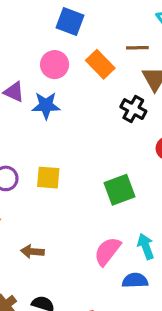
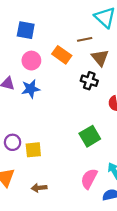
blue square: (70, 22) -> (26, 30), moved
yellow square: (48, 178) -> (33, 150), moved

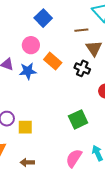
blue square: (26, 30) -> (43, 18), moved, turned 30
orange rectangle: (62, 55) -> (53, 61), moved

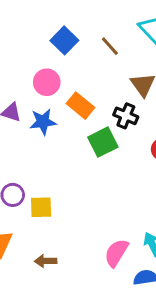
brown line: (81, 30) -> (110, 46), moved, turned 56
green square: (78, 119) -> (103, 142), moved

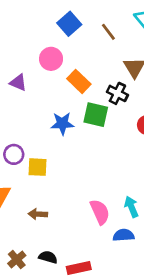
blue star: (43, 122) -> (62, 123), moved
green square: (103, 142) -> (96, 115), turned 35
pink semicircle: (116, 253) -> (100, 212), turned 120

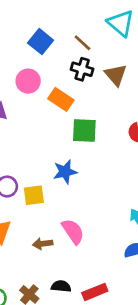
black cross: (117, 93) -> (82, 69), moved
blue star: (62, 123) -> (65, 172), moved
pink semicircle: (100, 212) -> (73, 231), moved

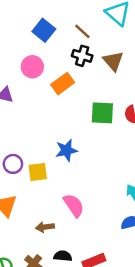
orange rectangle: (61, 99) -> (63, 84), turned -70
green square: (84, 131) -> (102, 113), moved
brown arrow: (43, 244) -> (45, 227), moved

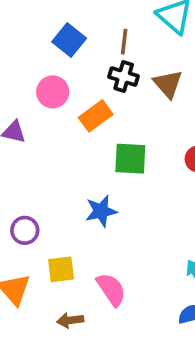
brown line: (82, 31) -> (124, 42), turned 54
green square: (102, 113) -> (130, 159), moved
yellow square: (38, 172) -> (61, 269), moved

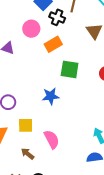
black cross: (124, 76) -> (57, 17), moved
brown arrow: (70, 320) -> (28, 154), turned 40

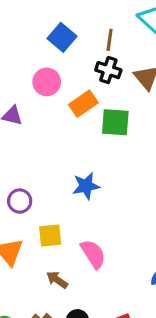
black cross: (57, 17) -> (108, 70), moved
green square: (70, 69) -> (115, 122), moved

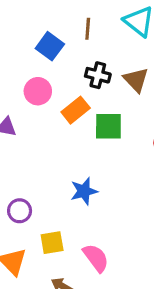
brown line: (110, 40) -> (88, 29), moved

